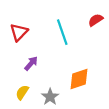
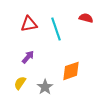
red semicircle: (96, 20) -> (86, 18), turned 48
red triangle: (19, 32) -> (29, 24), moved, turned 36

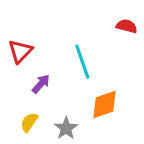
red triangle: (29, 24) -> (20, 51), moved, turned -36
cyan line: (56, 29) -> (82, 62), moved

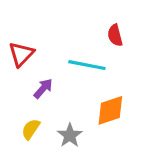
red semicircle: (127, 26) -> (115, 35), moved, turned -120
cyan line: (82, 62) -> (87, 65), turned -60

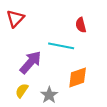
red triangle: (21, 54) -> (15, 19), moved
purple arrow: (43, 88) -> (31, 62), size x1.6

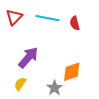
cyan line: (61, 46) -> (47, 18), moved
gray star: (49, 95) -> (55, 88), moved

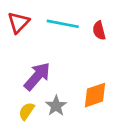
gray star: (55, 88) -> (56, 106), moved

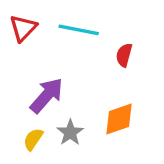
red semicircle: (99, 31) -> (124, 55), moved, turned 30

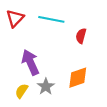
purple arrow: (47, 95) -> (30, 62), turned -65

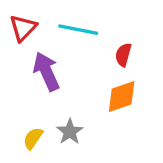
purple arrow: (30, 62) -> (46, 71), moved
orange diamond: (78, 78) -> (122, 97), moved

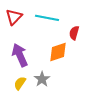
purple arrow: (46, 71) -> (20, 55), moved
orange diamond: (122, 97) -> (58, 52), moved

